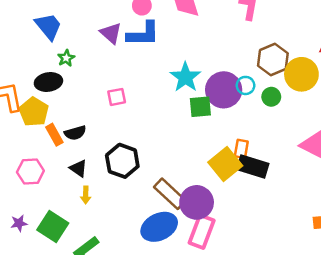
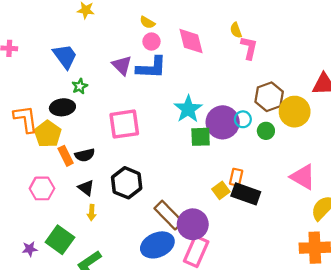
pink square: (117, 97) -> (124, 124), size x1.8
yellow square: (225, 164) -> (221, 190), size x0.6
purple star: (19, 223) -> (30, 249), moved

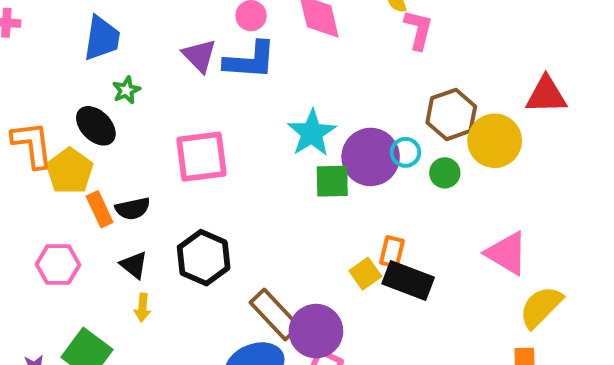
blue trapezoid: (65, 56) -> (102, 38), turned 44
black ellipse: (62, 107) -> (96, 126), turned 50

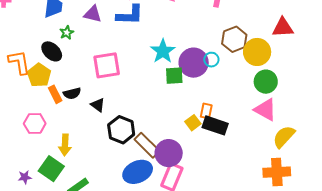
purple triangle: (199, 56) -> (93, 14), moved, turned -30
green circle: (445, 173) -> (266, 82), moved, size x1.5
black hexagon: (204, 258) -> (121, 130), moved
black triangle: (134, 265) -> (98, 105), moved
yellow arrow: (142, 308) -> (65, 145), moved, size x1.5

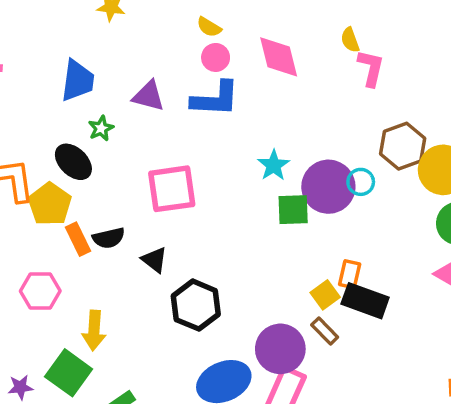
cyan star: (163, 51) -> (274, 165), size x0.7
brown rectangle: (147, 145) -> (325, 331), moved, size x0.6

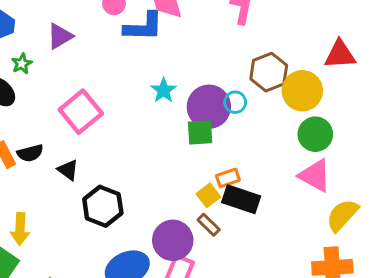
purple triangle: (148, 96) -> (60, 36), turned -44
blue L-shape: (215, 99) -> (143, 27), moved
pink square: (172, 189) -> (81, 112), turned -30
green square: (293, 210) -> (200, 132), moved
orange rectangle: (350, 274) -> (228, 178), turned 60

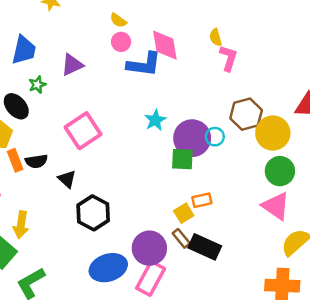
black rectangle: (241, 199) -> (205, 247), moved

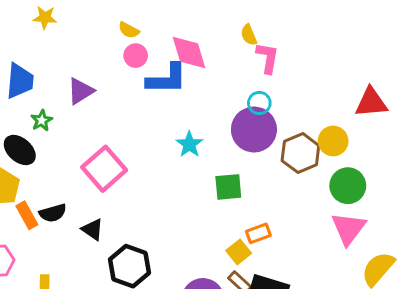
brown hexagon: (246, 114) -> (300, 153), moved
yellow circle: (273, 133) -> (333, 141), size x0.7
cyan circle: (215, 137) -> (259, 103), moved
purple circle: (192, 138) -> (254, 130), moved
pink triangle: (276, 206) -> (348, 229), turned 40

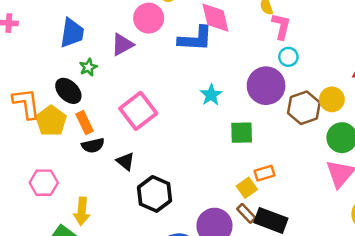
pink circle: (136, 56) -> (149, 18), moved, size x1.5
cyan circle: (259, 103) -> (288, 57), moved
orange rectangle: (27, 215) -> (85, 123), moved

